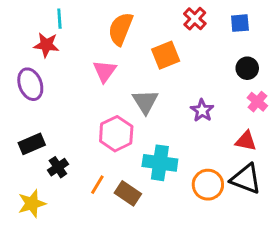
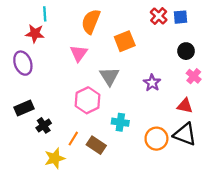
red cross: (195, 19) -> (159, 16), moved
cyan cross: (160, 163) -> (120, 122), size x0.7
yellow star: (32, 204) -> (55, 158), moved

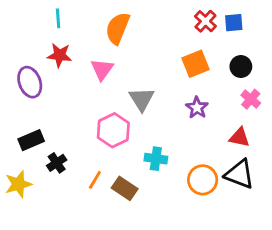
red star: (35, 34) -> (59, 55), moved
orange square: (125, 41) -> (196, 64), moved
yellow star: (55, 158) -> (18, 184), moved

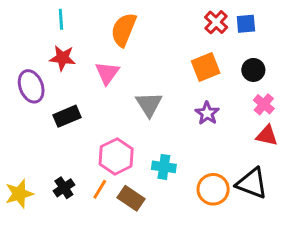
pink hexagon: (113, 130) -> (116, 156), moved
red triangle: (239, 137) -> (267, 136), moved
black rectangle: (31, 140) -> (67, 116), moved
black cross: (57, 163) -> (64, 188), moved

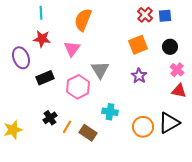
pink hexagon: (116, 156) -> (78, 87), moved
black triangle: (252, 183) -> (169, 123), turned -50
black cross: (64, 188) -> (50, 118), moved

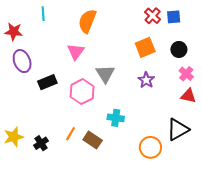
red star: (42, 39) -> (14, 32), moved
black cross: (50, 118) -> (41, 143), moved
orange circle: (143, 127) -> (150, 147), moved

